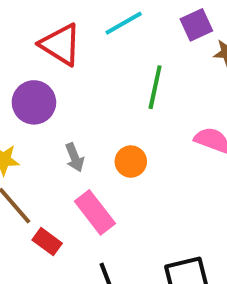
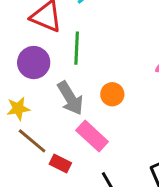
green line: (155, 87) -> (77, 48), moved
gray arrow: (75, 157) -> (70, 98), size x1.6

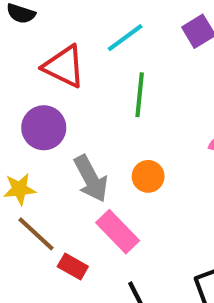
green line: (77, 48) -> (140, 95), moved

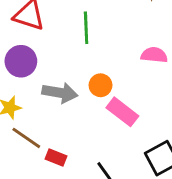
gray arrow: (91, 179) -> (60, 93), turned -44
pink rectangle: (118, 232) -> (122, 112), moved

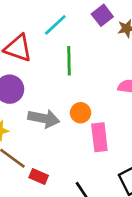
pink rectangle: (122, 112) -> (99, 137), turned 44

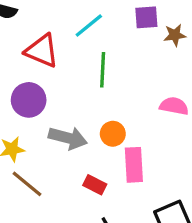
purple square: (102, 15) -> (146, 17), turned 30
red rectangle: (39, 177) -> (95, 185), moved

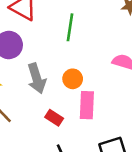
gray arrow: (68, 138) -> (37, 78), turned 52

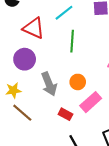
pink rectangle: (87, 105) -> (91, 102), turned 50

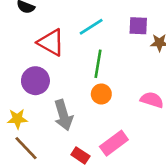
orange circle: (78, 82) -> (101, 94), moved

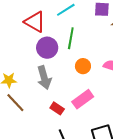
purple circle: (35, 81) -> (47, 48), moved
orange circle: (101, 94) -> (83, 66), moved

